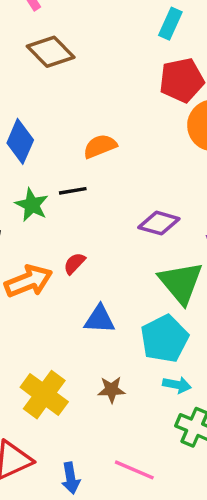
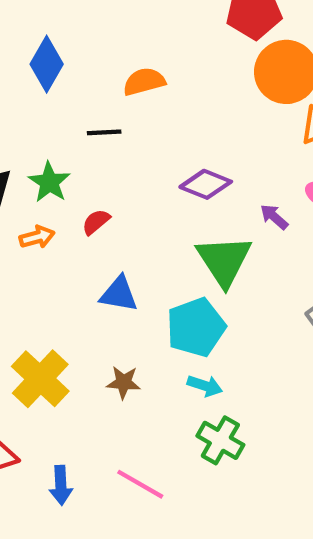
green star: (32, 205) -> (49, 182), moved
orange arrow: (28, 281) -> (37, 237), size x0.6

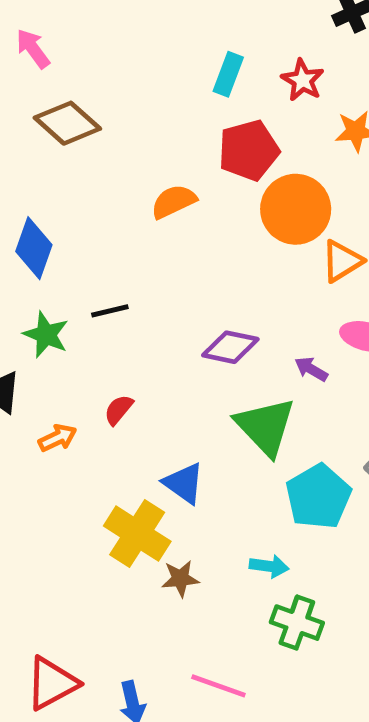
orange semicircle: (144, 82) -> (174, 202), moved
green star: (49, 182) -> (46, 335), moved
blue triangle: (119, 294) -> (184, 483), moved, turned 36
cyan pentagon: (196, 327) -> (318, 497), moved
yellow cross: (40, 379) -> (137, 534), moved

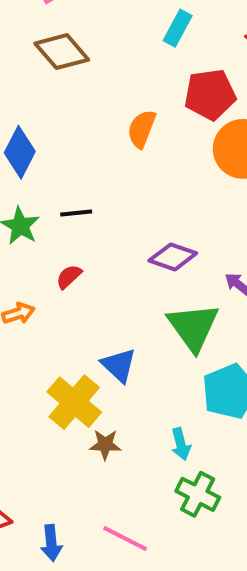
cyan rectangle: (228, 74) -> (178, 28), moved
orange semicircle: (174, 202) -> (142, 129), turned -51
red semicircle: (119, 410) -> (69, 277), moved
cyan arrow: (269, 566) -> (181, 444), turned 60

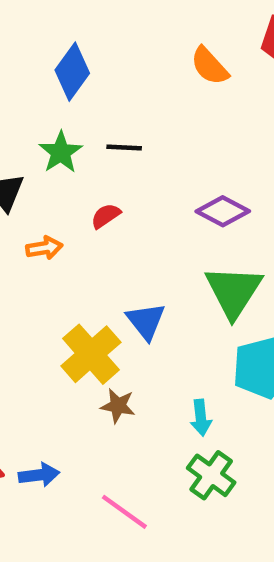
orange semicircle: (142, 129) -> (210, 66), turned -72
blue arrow: (51, 543) -> (39, 475), moved, turned -100

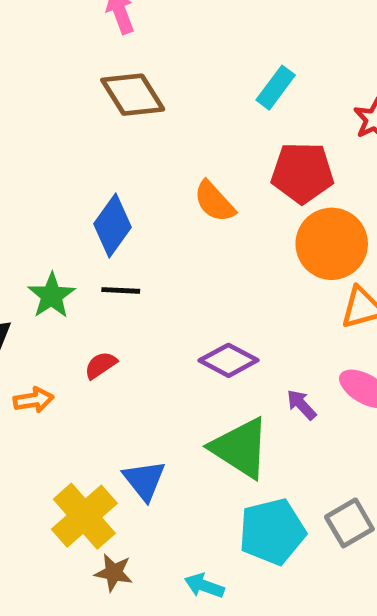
blue diamond: (72, 72) -> (113, 225), moved
green triangle: (234, 291) -> (240, 448), turned -30
cyan arrow: (201, 418) -> (204, 586), turned 116

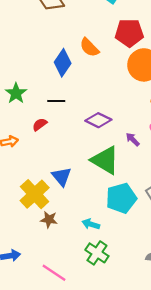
blue diamond: (113, 225) -> (63, 63), moved
black line: (121, 290) -> (56, 101), moved

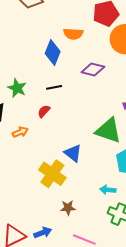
orange semicircle: (89, 47) -> (73, 34), turned -30
purple diamond: (98, 120) -> (93, 70), moved
brown star: (49, 220) -> (68, 208), moved

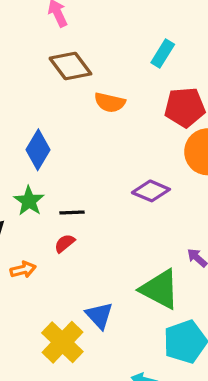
orange semicircle: (73, 34) -> (110, 102), moved
blue diamond: (53, 52) -> (38, 150), moved
black line: (54, 87) -> (72, 212), moved

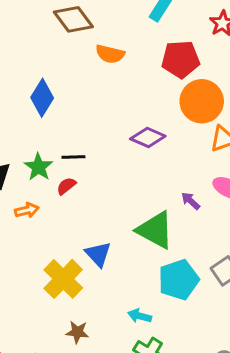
green star: (29, 201) -> (38, 167), moved

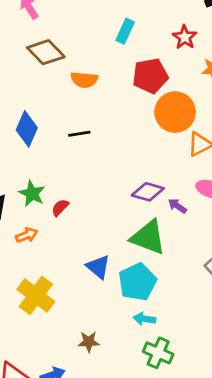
purple diamond: (148, 138) -> (148, 192), moved
black line: (73, 157) -> (79, 134), moved
yellow cross: (63, 279) -> (36, 295), moved
cyan pentagon: (179, 280) -> (137, 282), moved

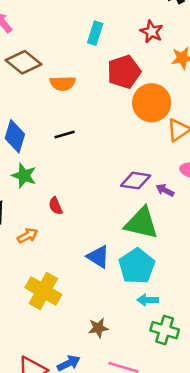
green star: (32, 193) -> (24, 176), moved
red semicircle: (60, 208) -> (55, 206), turned -60

